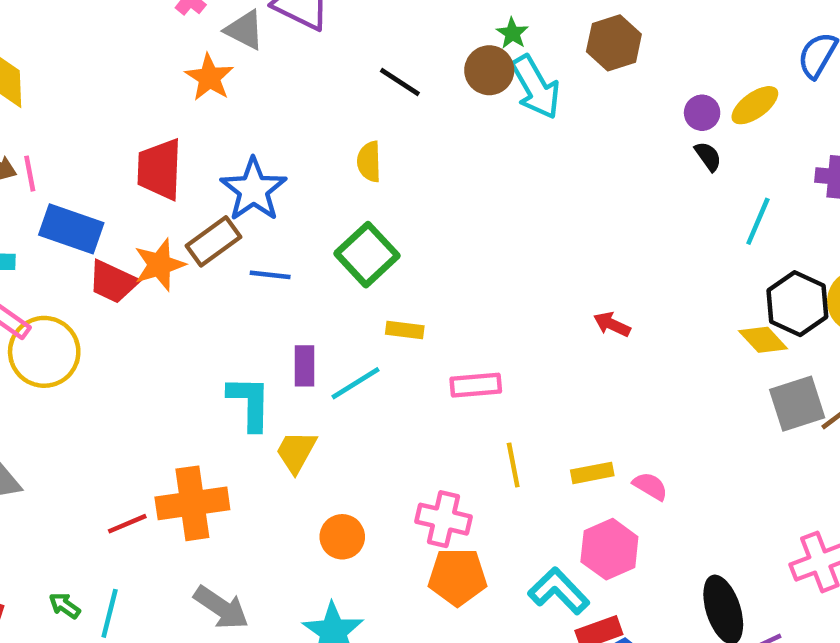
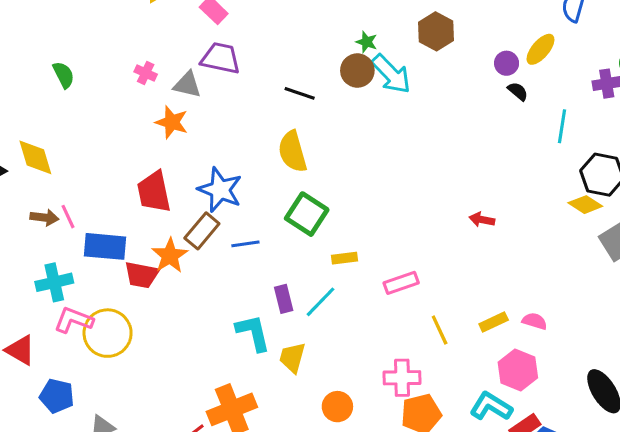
yellow semicircle: (369, 162) -> (292, 152), size x1.5

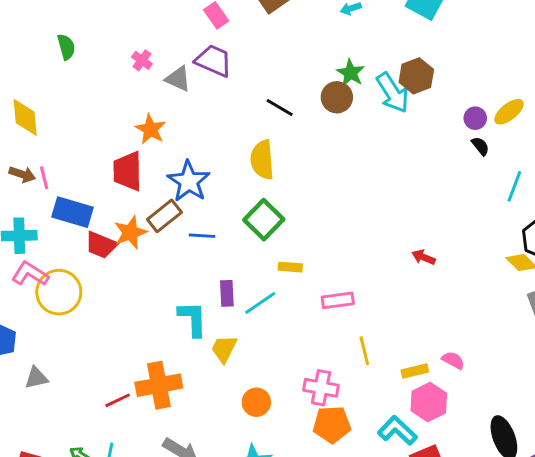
green star: (367, 42) -> (351, 73), size x1.4
cyan arrow: (391, 74) -> (393, 93), moved
orange star: (172, 122) -> (150, 129), moved
yellow rectangle: (494, 322) -> (415, 371), moved

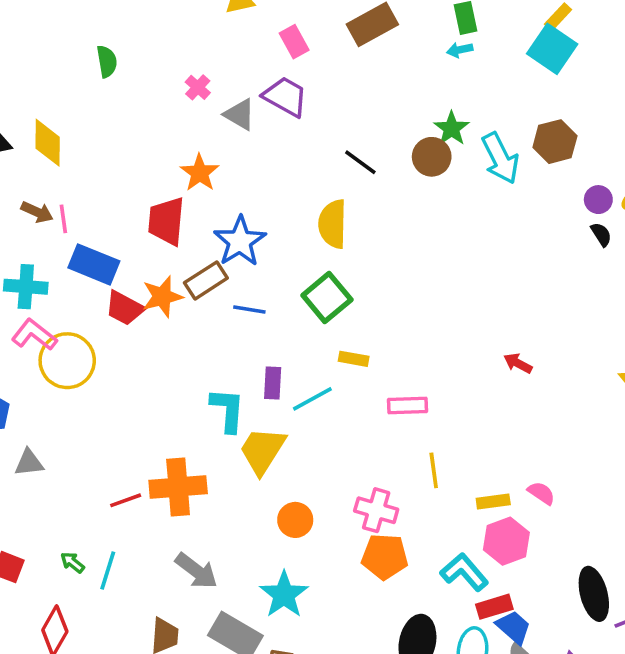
brown hexagon: (416, 76) -> (555, 142), moved
yellow trapezoid: (224, 349) -> (262, 451), size x1.4

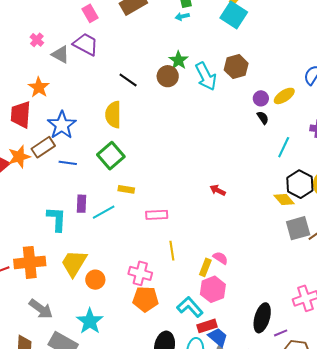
yellow trapezoid: (262, 451) -> (74, 263), moved
pink semicircle: (541, 493) -> (220, 258), moved
yellow rectangle: (493, 501) -> (205, 267), turned -60
black ellipse: (594, 594) -> (262, 318), turned 32

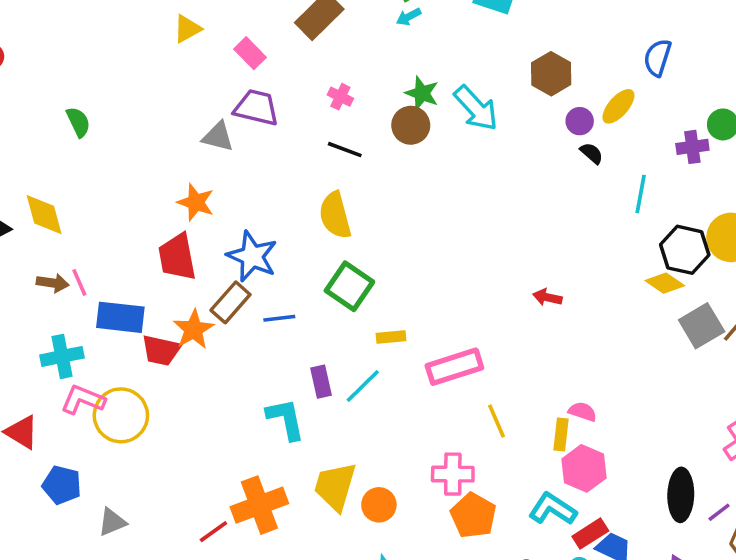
pink cross: (37, 40) -> (340, 97), moved
brown hexagon: (236, 67) -> (551, 74), moved
pink rectangle: (157, 215) -> (454, 367), size x1.4
orange pentagon: (145, 299) -> (473, 516), turned -30

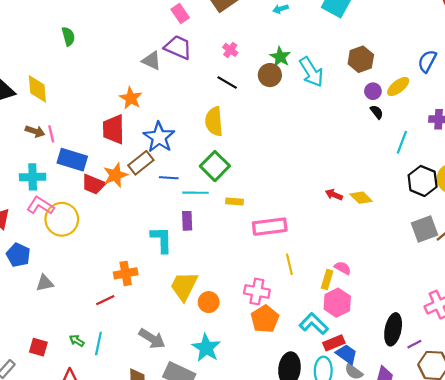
yellow diamond: (665, 283) -> (361, 198), moved
cyan line: (363, 386) -> (196, 193), moved, turned 35
orange cross: (259, 505) -> (126, 273), moved, size x0.7

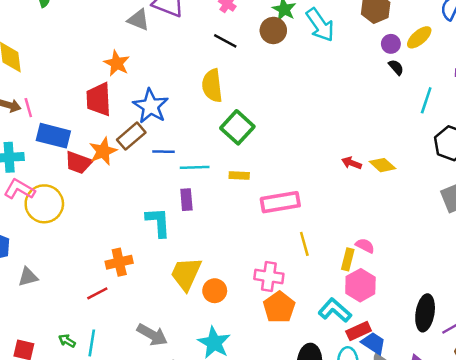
green square: (215, 166) -> (237, 127), moved

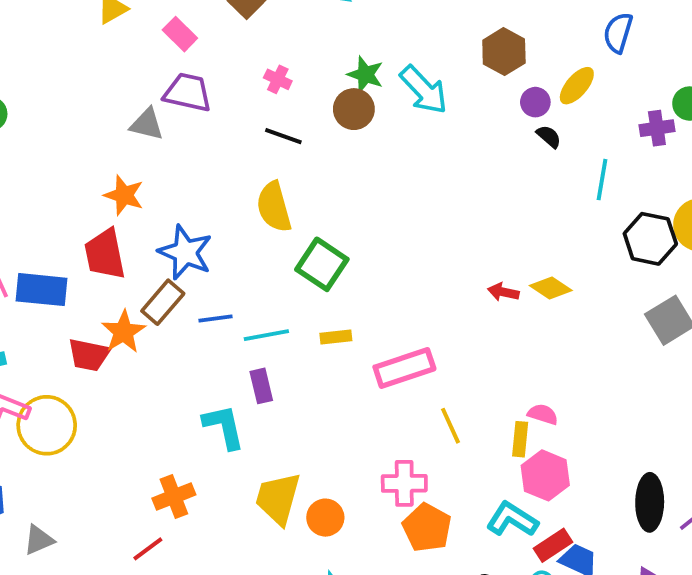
blue rectangle: (53, 136) -> (42, 290), moved

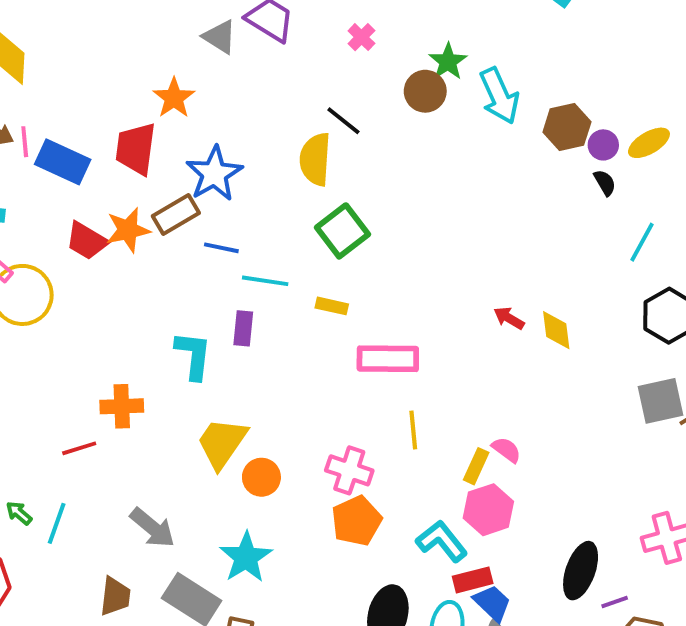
brown hexagon: (504, 52) -> (567, 127), moved
black line: (283, 136) -> (343, 121), moved
yellow diamond: (551, 288) -> (556, 330), turned 30

